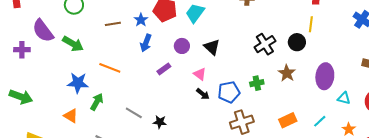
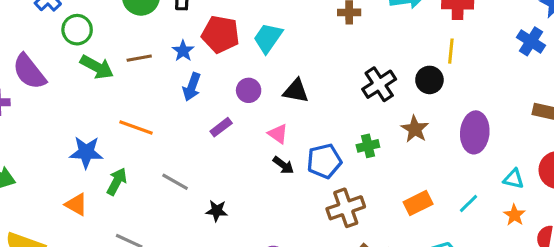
green arrow: (73, 44) -> (97, 67), moved
black triangle: (212, 47) -> (296, 91), turned -30
cyan triangle: (344, 98) -> (514, 179), moved
gray line: (134, 113) -> (175, 182), moved

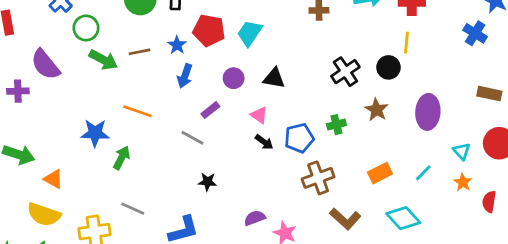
cyan triangle: (514, 179) -> (462, 151), turned 36
gray line: (175, 182) -> (192, 138), moved
orange triangle: (76, 204) -> (53, 179), moved

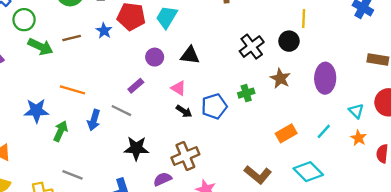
blue arrow: (185, 76) -> (94, 120), moved
brown cross: (318, 178) -> (185, 156), moved
black star: (207, 182) -> (136, 148), size x1.5
purple semicircle: (255, 218) -> (163, 179), moved

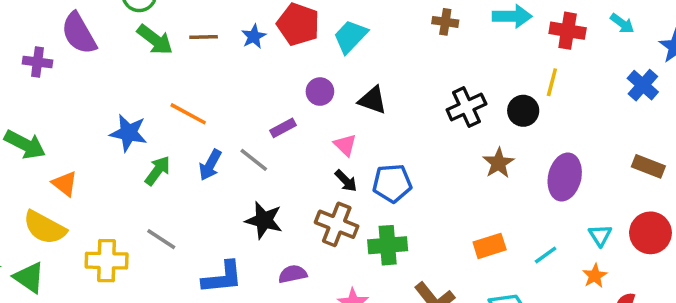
green cross: (246, 93) -> (388, 245), moved, size x1.5
brown cross: (185, 156) -> (337, 224), moved, turned 32

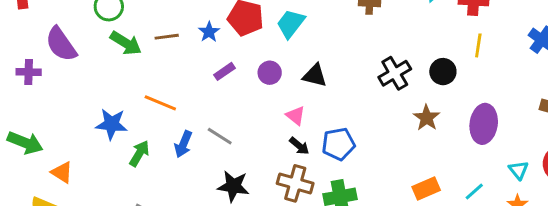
yellow line: (552, 82) -> (478, 45), moved
purple rectangle: (283, 128) -> (224, 71), moved

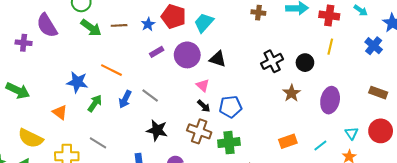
purple circle: (270, 73) -> (187, 55), size x1.6
orange triangle: (62, 172) -> (60, 112), moved

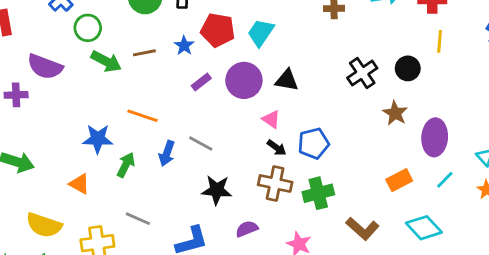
purple semicircle: (47, 25) -> (45, 67), turned -30
purple ellipse: (330, 100) -> (435, 137), moved

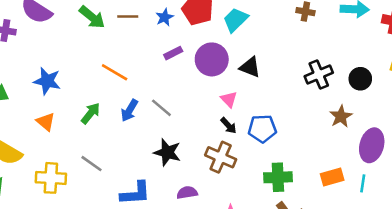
blue star: (98, 139) -> (47, 81), moved
cyan line: (445, 180) -> (363, 183), moved, turned -48
green cross: (318, 193) -> (278, 177), moved

